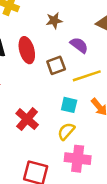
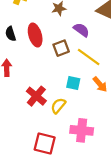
yellow line: (87, 76) -> (89, 57), turned 55
yellow semicircle: (66, 131) -> (58, 106), moved

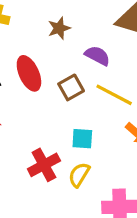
cyan square: (73, 83) -> (82, 139), moved
red cross: (36, 96) -> (44, 165), turned 30

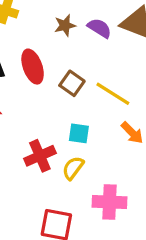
purple semicircle: (97, 56) -> (99, 28), moved
brown square: (71, 87) -> (72, 83), turned -30

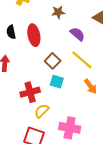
purple semicircle: (99, 28) -> (77, 34), moved
brown square: (72, 83) -> (53, 61), moved
yellow semicircle: (73, 168) -> (42, 111), moved

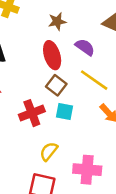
red ellipse: (34, 35) -> (52, 55), moved
red cross: (30, 92) -> (32, 113), moved

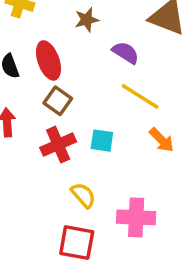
red ellipse: (52, 55) -> (48, 60), moved
brown square: (56, 85) -> (58, 101), moved
yellow semicircle: (49, 151) -> (83, 195), turned 102

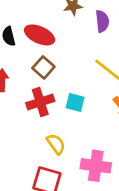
purple semicircle: (126, 53) -> (102, 21), moved, turned 45
red ellipse: (48, 60) -> (40, 35), turned -52

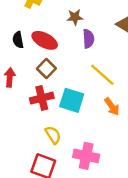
purple semicircle: (102, 21) -> (88, 39), moved
cyan square: (75, 102) -> (72, 100), size x1.5

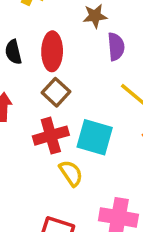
red ellipse: (45, 40) -> (52, 51), turned 65
yellow semicircle: (53, 135) -> (71, 173), moved

